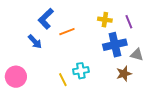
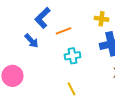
cyan cross: (81, 71) -> (72, 56), moved
yellow line: (63, 80) -> (71, 89), moved

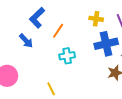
orange line: (63, 31) -> (58, 31), turned -35
yellow line: (71, 89) -> (51, 89), moved

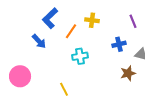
yellow cross: (96, 19) -> (92, 20), moved
blue cross: (106, 44) -> (119, 44), size x0.6

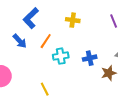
orange line: (71, 31) -> (46, 41), moved
blue cross: (119, 44) -> (90, 58), moved

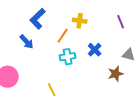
orange line: (46, 41) -> (63, 36), moved
blue cross: (90, 58) -> (95, 50), moved, turned -32

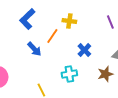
blue arrow: (27, 42) -> (34, 49), moved
cyan cross: (68, 57) -> (69, 74), moved

